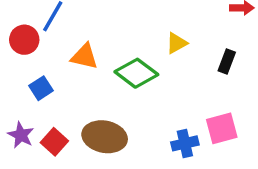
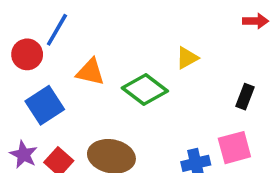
black rectangle: (227, 61) -> (245, 97), moved
blue square: (41, 88) -> (45, 105), size x1.5

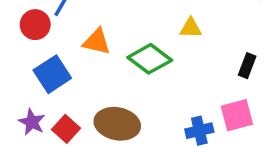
yellow triangle: (187, 58) -> (191, 28), turned 30

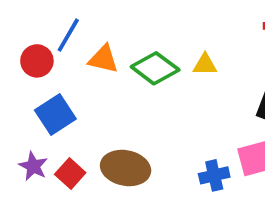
orange triangle: (97, 42) -> (103, 59), moved
green diamond: (150, 59) -> (155, 68), moved

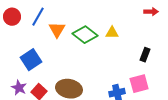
orange triangle: (103, 59) -> (57, 30), turned 48
red circle: (37, 61) -> (12, 17), moved

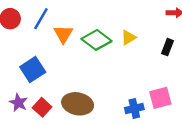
yellow triangle: (112, 33) -> (128, 38), turned -32
black rectangle: (145, 55) -> (167, 47), moved

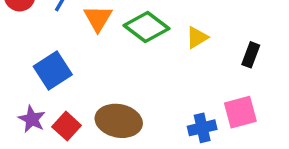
yellow triangle: (128, 38) -> (197, 37), moved
black rectangle: (167, 47) -> (251, 55), moved

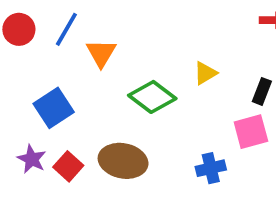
green diamond: (147, 27) -> (152, 97), moved
pink square: (240, 112) -> (251, 132), moved

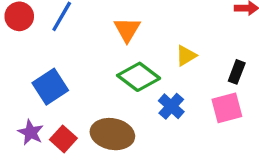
orange triangle: (101, 53) -> (127, 29), moved
blue cross: (211, 168) -> (171, 106), moved, turned -35

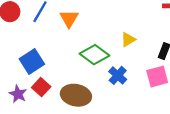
orange triangle: (127, 29) -> (69, 19), moved
red square: (63, 139) -> (41, 87), moved

